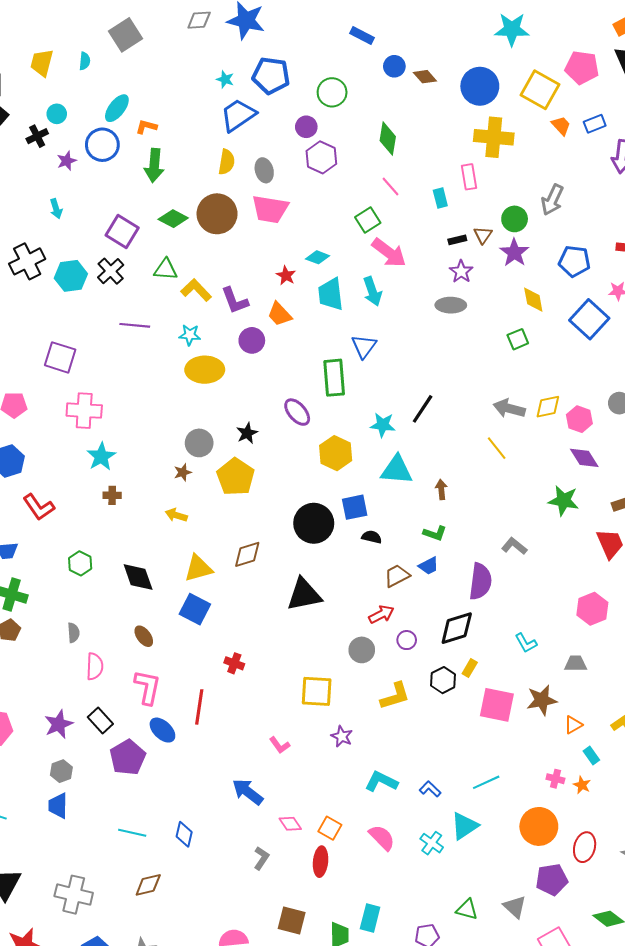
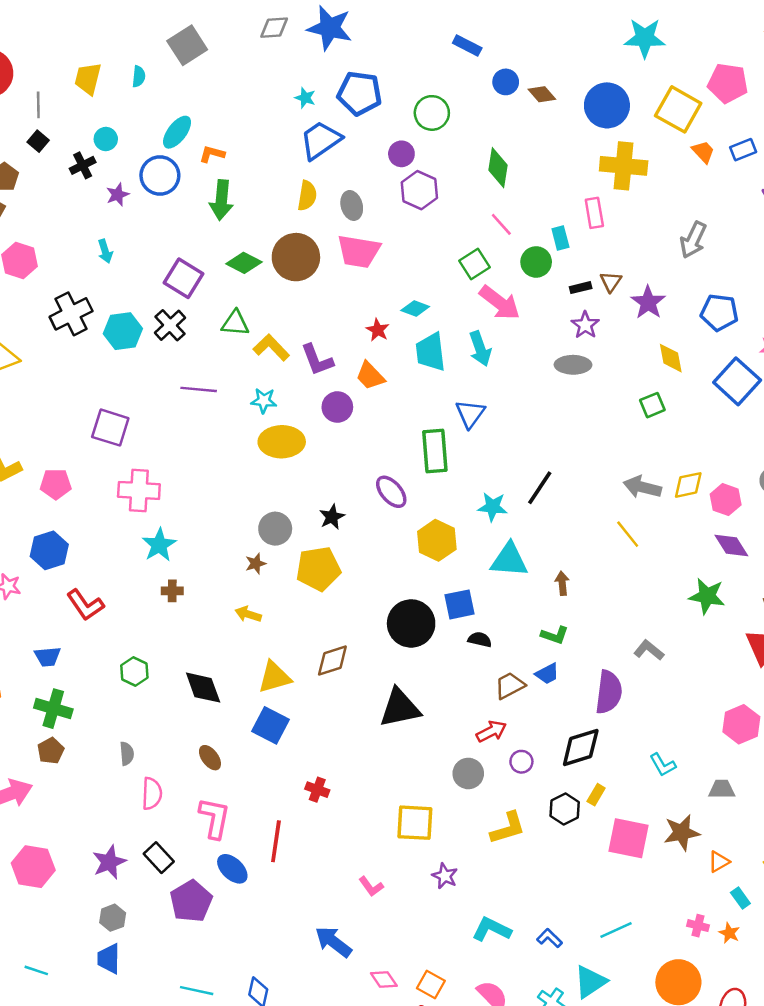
green circle: (515, 219) -> (536, 262), moved
yellow pentagon: (236, 477) -> (318, 569), turned 30

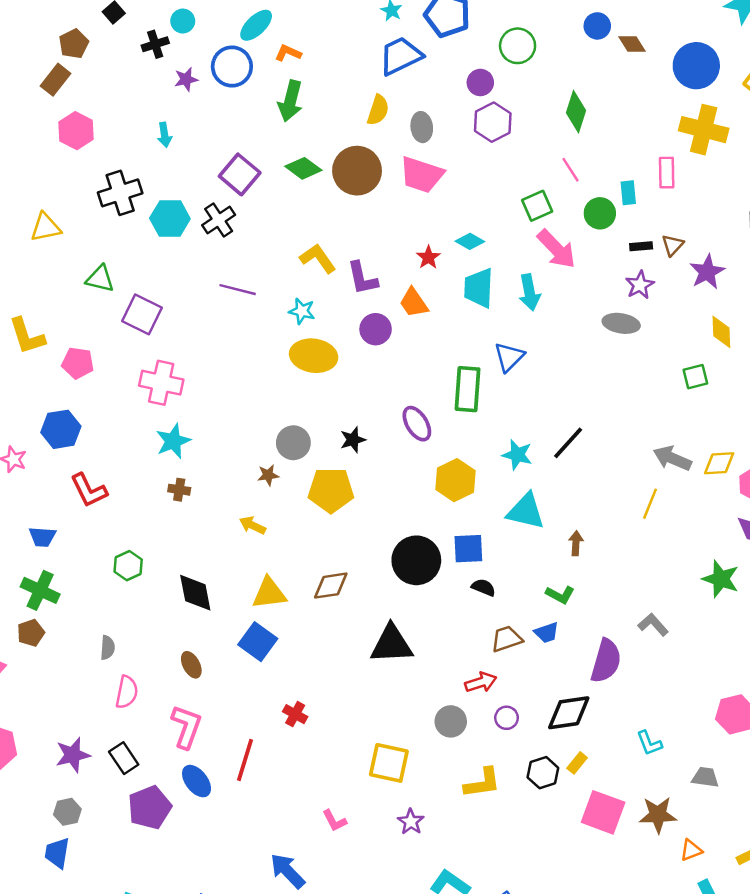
green triangle: (235, 323) -> (100, 279), moved
yellow line: (628, 534) -> (650, 504), turned 52

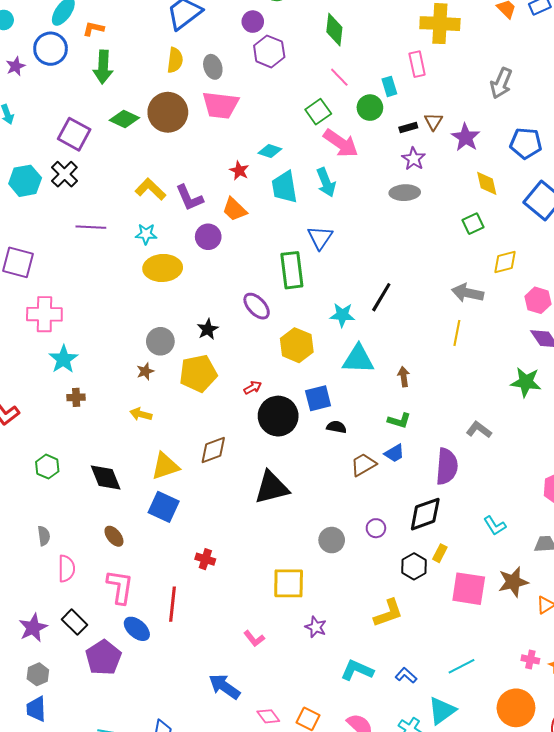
yellow diamond: (719, 463) -> (505, 262), moved
red arrow: (481, 682) -> (253, 388), moved, size x0.7
yellow L-shape: (482, 783) -> (388, 613), moved

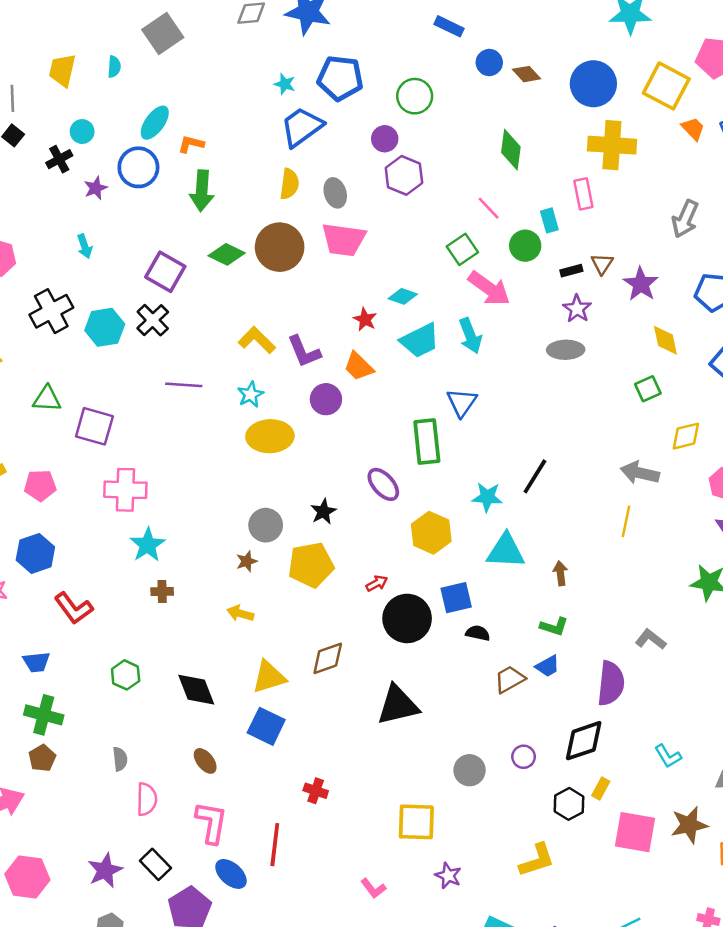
green diamond: (334, 30) -> (511, 150), moved
cyan trapezoid: (285, 187) -> (420, 340), turned -108
cyan star: (146, 234) -> (251, 395), turned -30

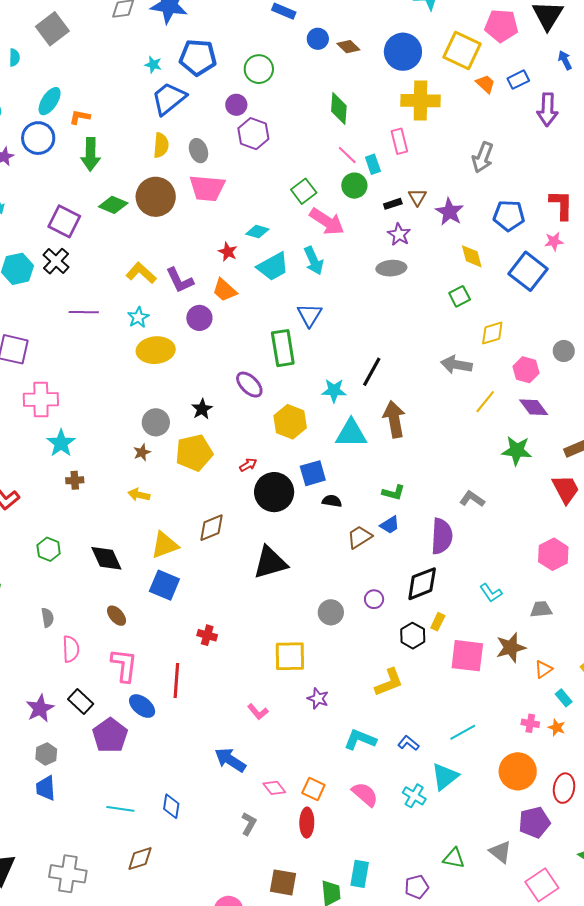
pink line: (489, 208) -> (347, 155), moved
yellow line: (626, 521) -> (485, 402), moved, turned 30
brown arrow: (560, 573) -> (394, 419), moved, size x1.8

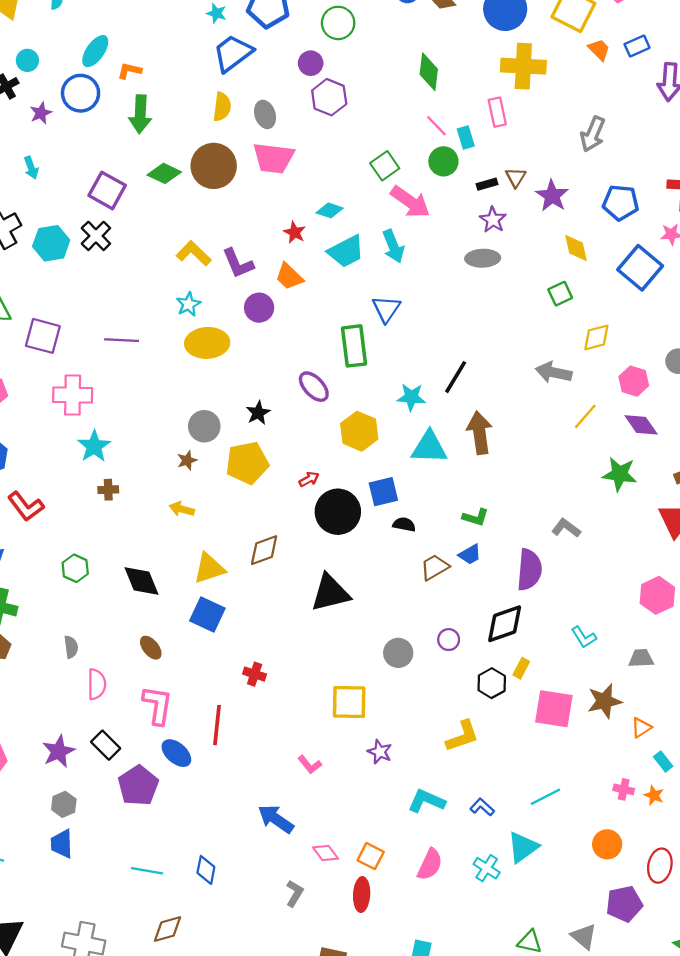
purple line: (84, 312) -> (122, 340), moved
orange circle: (518, 771) -> (607, 844), size x0.7
pink semicircle: (365, 794) -> (430, 864), turned 72

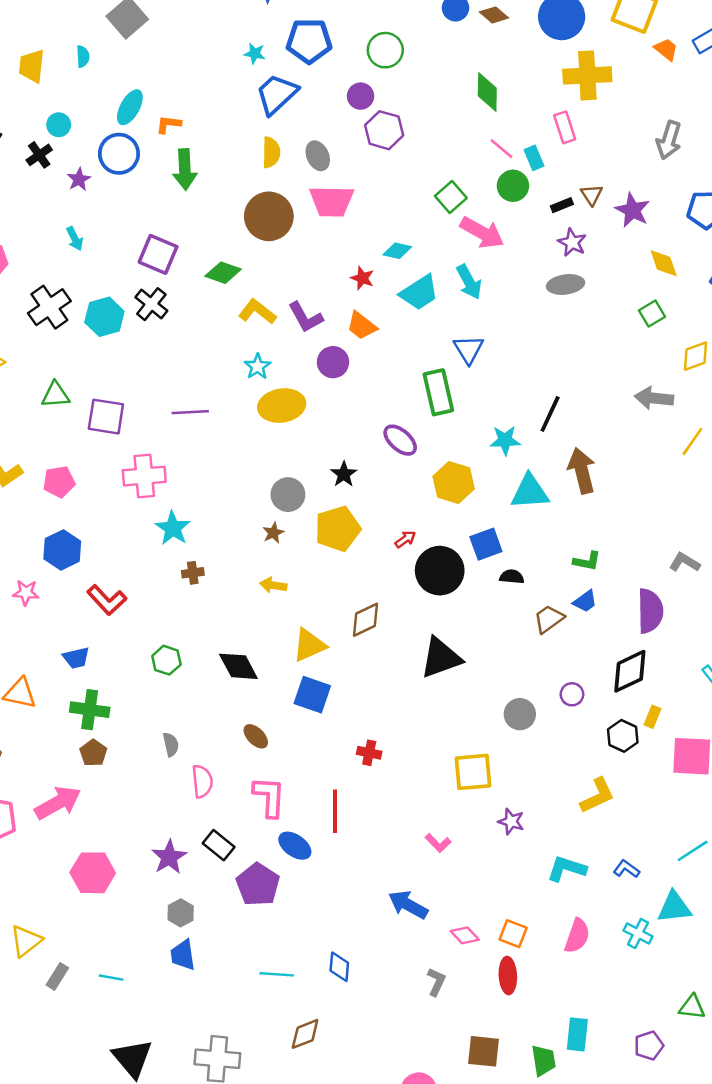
green diamond: (164, 173) -> (223, 273), moved
cyan triangle: (523, 847) -> (674, 907), turned 36

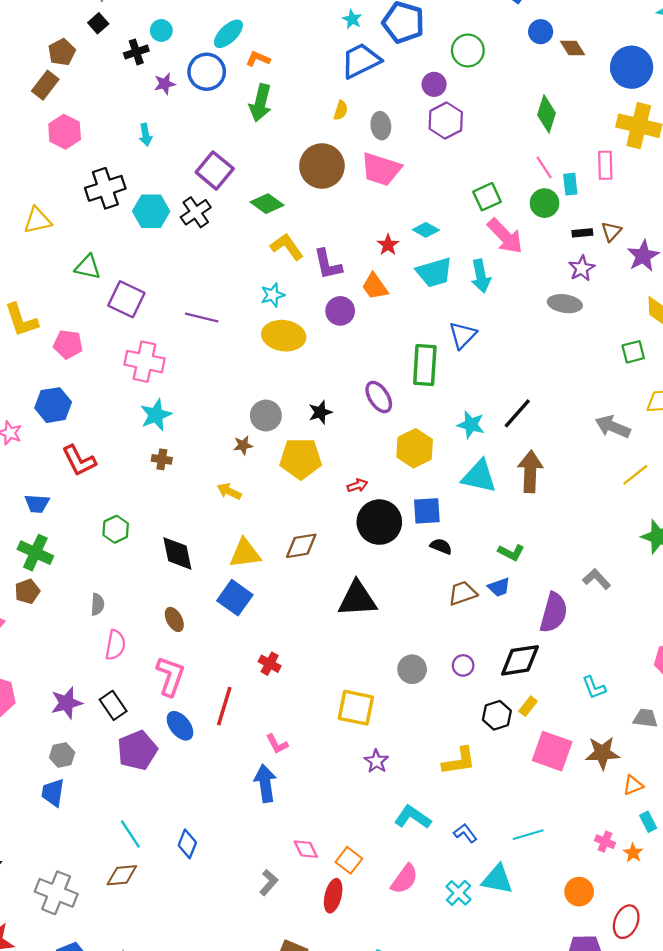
yellow semicircle: (271, 152) -> (341, 110), size x0.7
pink L-shape: (438, 843) -> (277, 744), moved
blue arrow: (408, 905) -> (265, 783), moved, turned 36
cyan line: (277, 974) -> (130, 834), turned 36
brown diamond: (305, 1034) -> (122, 875), moved

